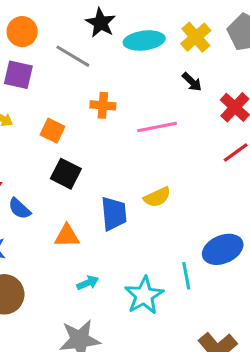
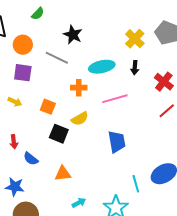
cyan ellipse: (144, 40) -> (102, 67), moved
black arrow: (192, 82) -> (135, 68), turned 56
yellow semicircle: (157, 197) -> (80, 119), moved
blue trapezoid: (114, 214) -> (117, 142), moved
cyan line: (186, 276) -> (136, 184), moved

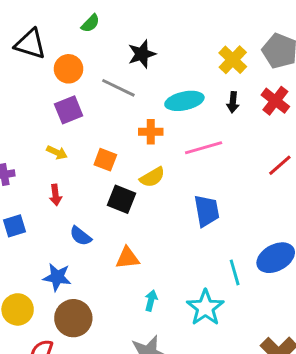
black star: (73, 35) -> (142, 54), turned 30
purple square: (23, 73) -> (69, 110), turned -30
red cross: (164, 82) -> (275, 101), moved
red arrow: (14, 142) -> (56, 195), moved
cyan arrow: (79, 203) -> (151, 300), turned -48

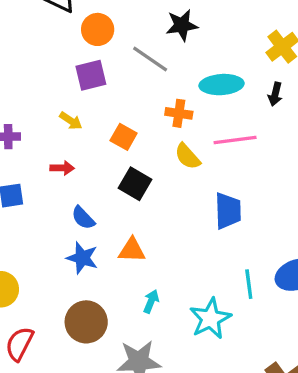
yellow semicircle: (152, 177) -> (187, 156), moved, turned 70
red arrow: (56, 195) -> (62, 168), turned -90
blue star: (57, 277) -> (82, 258), moved
brown circle: (73, 318) -> (86, 322), moved

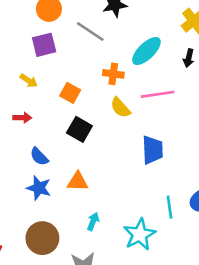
cyan ellipse: (222, 85) -> (146, 51), turned -40

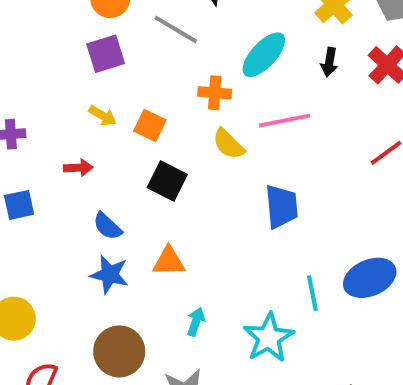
yellow arrow: (29, 81) -> (103, 116), moved

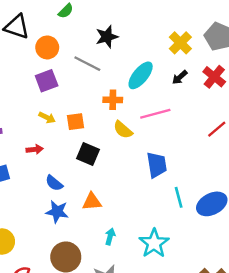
black arrow: (329, 62) -> (180, 77), turned 42
orange square: (150, 126) -> (75, 122), turned -30
cyan line: (312, 293) -> (179, 197), moved

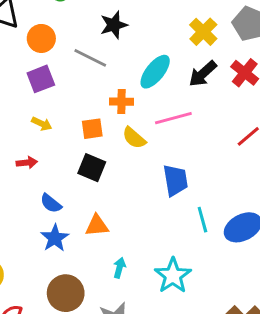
black arrow: (180, 77) -> (203, 74), size x1.5
orange square: (75, 122) -> (92, 129), moved
blue star: (57, 212) -> (55, 238), turned 30

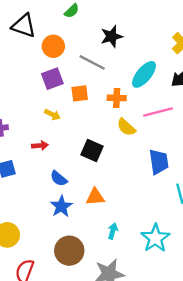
orange square: (92, 129) -> (80, 93), moved

